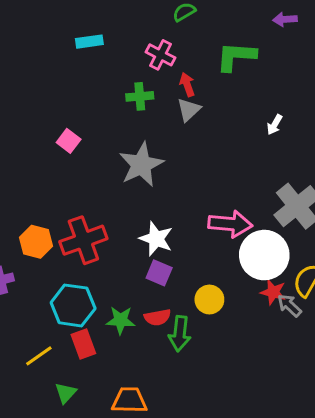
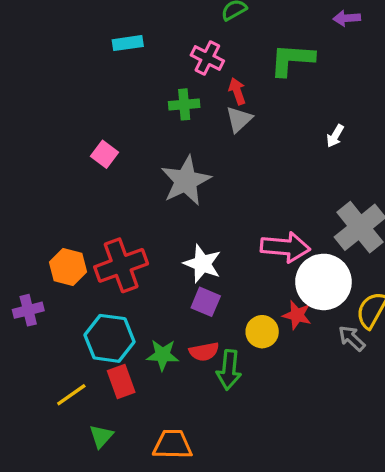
red star: (273, 292) -> (297, 315), moved

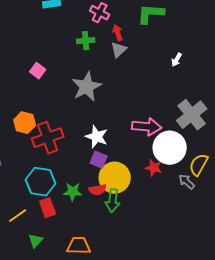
orange hexagon: (68, 267) -> (25, 123), moved
yellow circle: (262, 332) -> (115, 178), moved, size x1.6

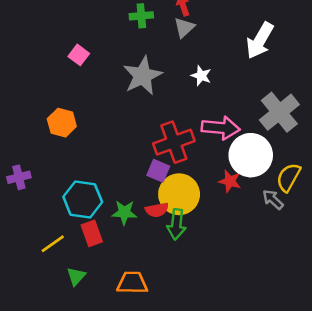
white arrow: (177, 60) -> (260, 41), size x2.0
white star: (97, 137) -> (201, 76), moved, size x0.7
red cross: (48, 138) -> (174, 142), moved

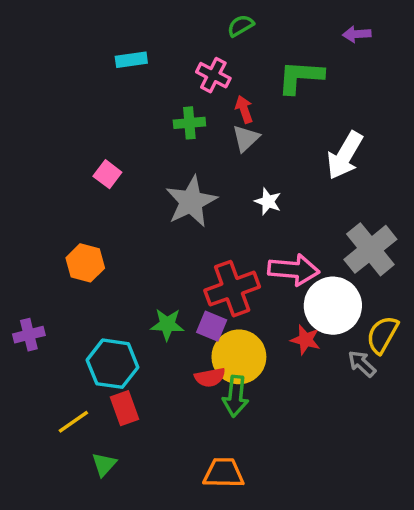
green star: (124, 212) -> (167, 324), moved
orange trapezoid: (132, 283) -> (224, 473), moved

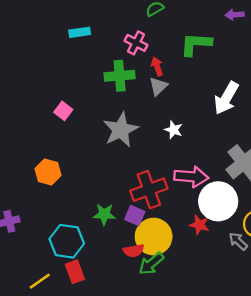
green cross: (189, 123) -> (120, 76), size x1.4
green arrow: (236, 396) -> (151, 264), turned 44

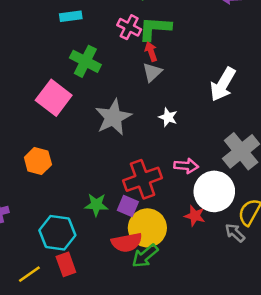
green L-shape: (196, 44) -> (155, 28), moved
green cross: (120, 76) -> (85, 61), moved, turned 32
pink square: (63, 111) -> (54, 98), size x1.8
pink arrow: (191, 177) -> (186, 166), size x0.7
red semicircle: (134, 251) -> (127, 242), size x1.4

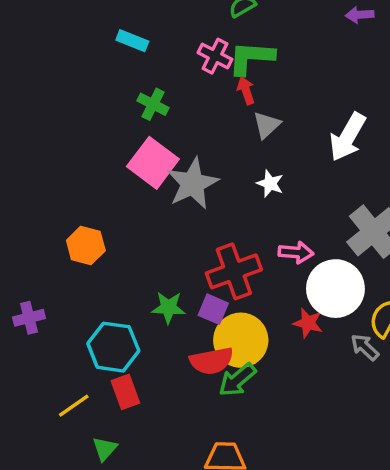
cyan rectangle: (71, 16) -> (132, 41), turned 30
green cross: (85, 61) -> (153, 104), size x0.7
gray triangle: (152, 72) -> (267, 125), moved
pink square: (54, 98) -> (153, 163), moved

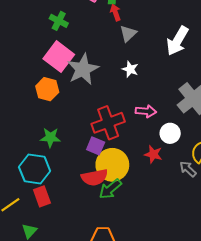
orange hexagon: (86, 245) -> (47, 89), moved
white circle: (335, 289) -> (170, 133), size x0.6
green star: (168, 307) -> (50, 137), moved

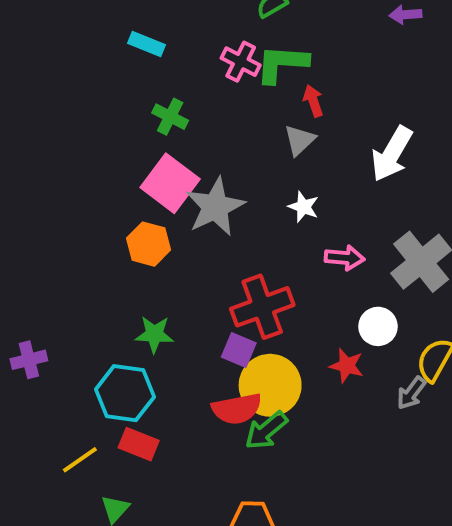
red arrow: (115, 12) -> (313, 101), moved
pink arrow: (146, 111) -> (345, 258), moved
gray arrow: (188, 169) -> (411, 393), turned -96
red rectangle: (42, 196) -> (139, 444), turned -48

